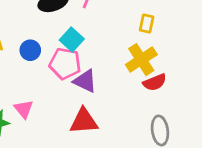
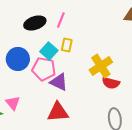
yellow rectangle: (147, 23) -> (67, 45), moved
blue circle: (30, 50) -> (18, 59), size x1.5
red semicircle: (155, 82) -> (111, 83), turned 36

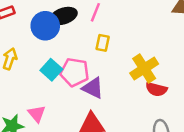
cyan square: (49, 51) -> (51, 70), moved
blue circle: (18, 59) -> (45, 26), moved

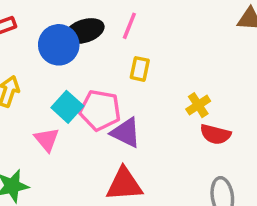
yellow cross: (144, 69) -> (198, 105), size x0.6
pink triangle: (37, 114) -> (47, 140), moved

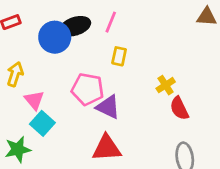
cyan square: (67, 107) -> (42, 123), moved
red semicircle: (215, 134) -> (179, 108), turned 50
pink triangle: (47, 140) -> (34, 100), moved

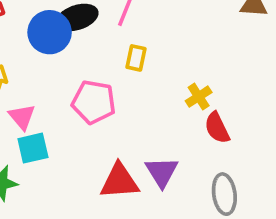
purple triangle: (108, 107) -> (162, 172), moved, turned 32
cyan square: (42, 123) -> (33, 148), turned 35

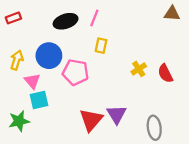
blue circle: (50, 32) -> (49, 56), moved
red semicircle: (217, 128) -> (165, 73), moved
red triangle: (119, 181) -> (91, 120), turned -45

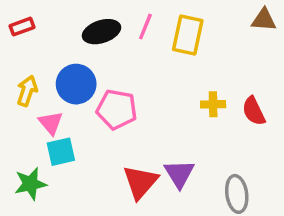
yellow rectangle: (101, 46) -> (188, 35), moved, size x1.6
yellow cross: (139, 69) -> (213, 104), turned 32

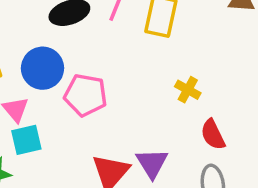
yellow cross: (213, 104) -> (188, 90), turned 30
red semicircle: (254, 111) -> (213, 135), moved

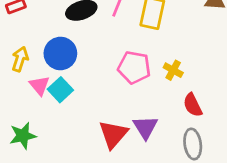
pink pentagon: (86, 95) -> (134, 67), moved
cyan square: (26, 140) -> (60, 90), moved, turned -30

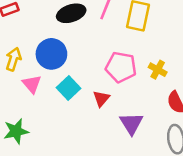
cyan square: (60, 90) -> (68, 88), moved
red triangle: (113, 134) -> (101, 98), moved, size x0.6

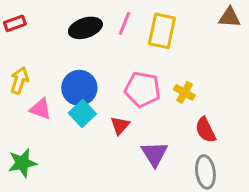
blue circle: (51, 54) -> (79, 88), moved
pink triangle: (32, 84) -> (40, 109), turned -30

